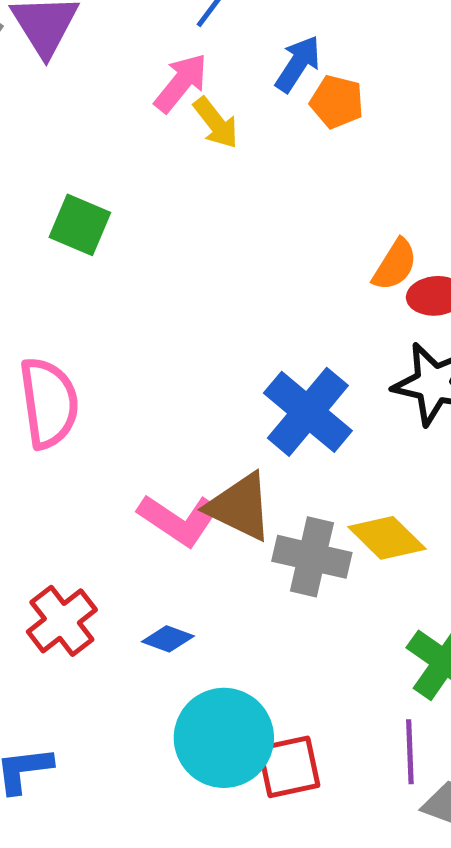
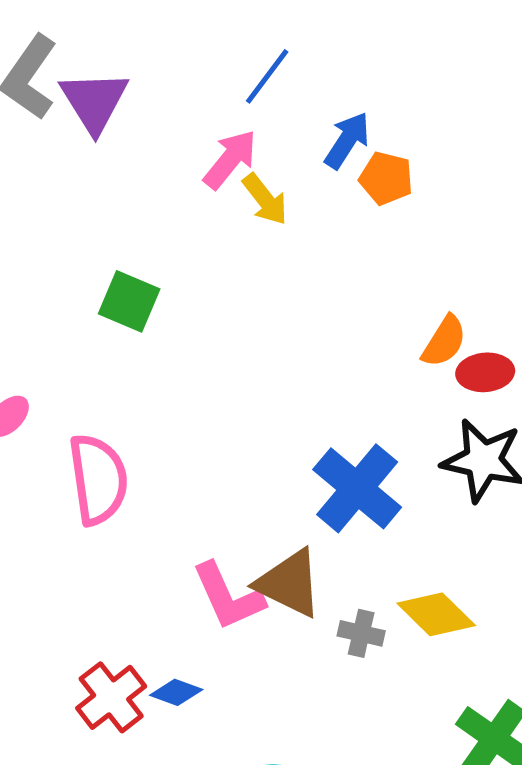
pink L-shape: (179, 520) -> (228, 596), turned 32
gray cross: (312, 557) -> (361, 633), size x0.6
blue diamond: (168, 639) -> (176, 692), moved

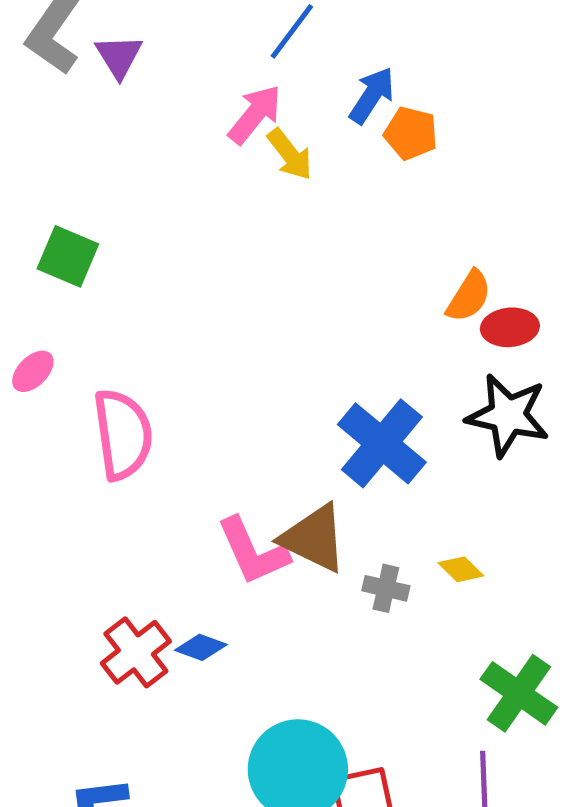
purple triangle: (94, 101) -> (119, 56), size x0.7
green square: (129, 301) -> (68, 256), moved
yellow diamond: (436, 614) -> (461, 569), size x0.6

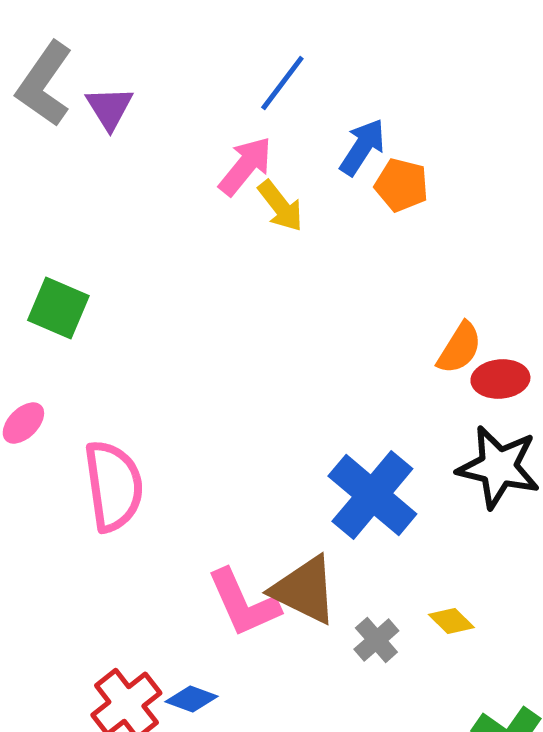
gray cross: (386, 588) -> (376, 640), turned 36

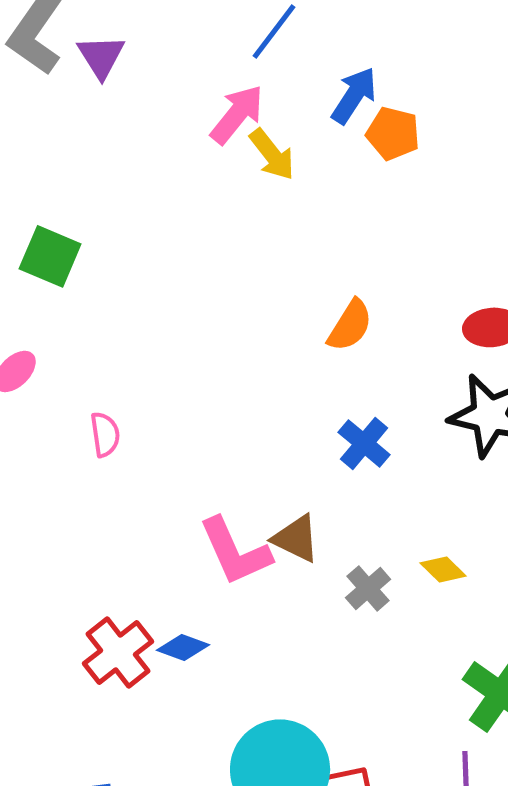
orange semicircle: (459, 348) -> (350, 325), moved
pink semicircle: (113, 486) -> (105, 434), size x0.5
blue cross: (372, 495) -> (364, 443), size x0.6
brown triangle: (304, 590) -> (296, 538), size x0.7

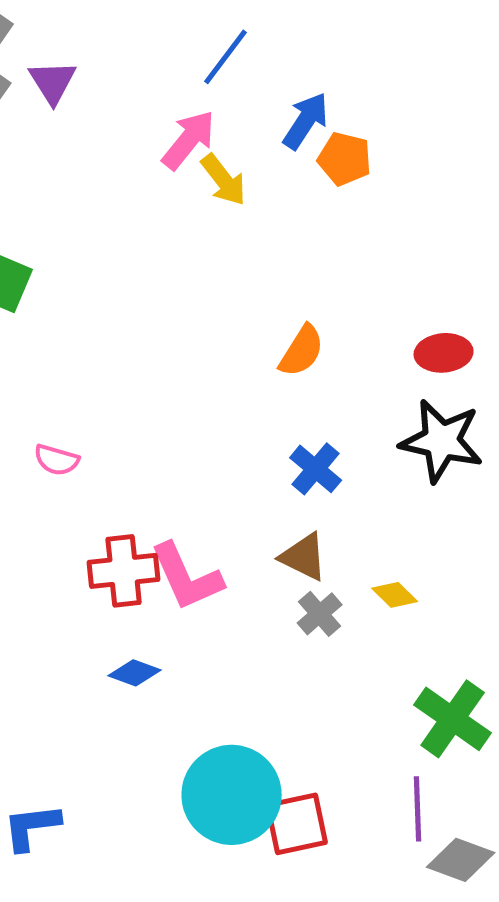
pink semicircle: (105, 434) -> (57, 460), turned 114
brown triangle: (296, 538) -> (304, 557), moved
red cross: (118, 652) -> (124, 571), moved, turned 32

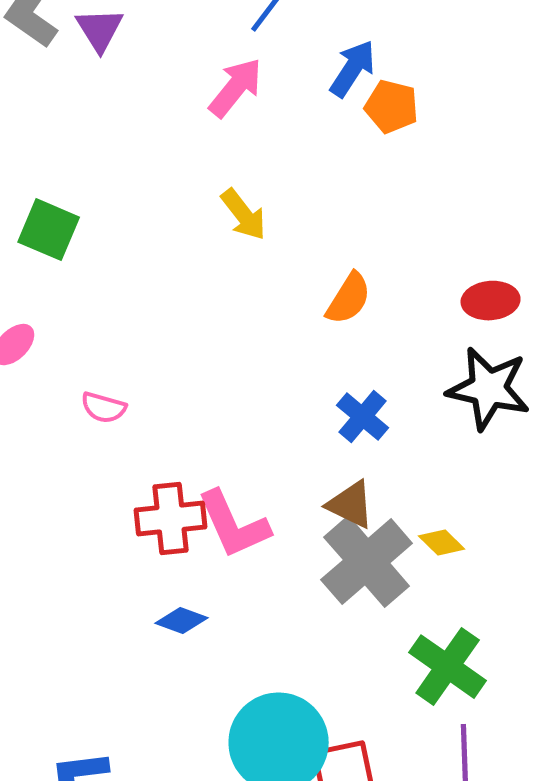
yellow arrow: (224, 180) -> (244, 215), moved
gray cross: (320, 614) -> (367, 562), size x2.0
green cross: (453, 719) -> (448, 667), moved

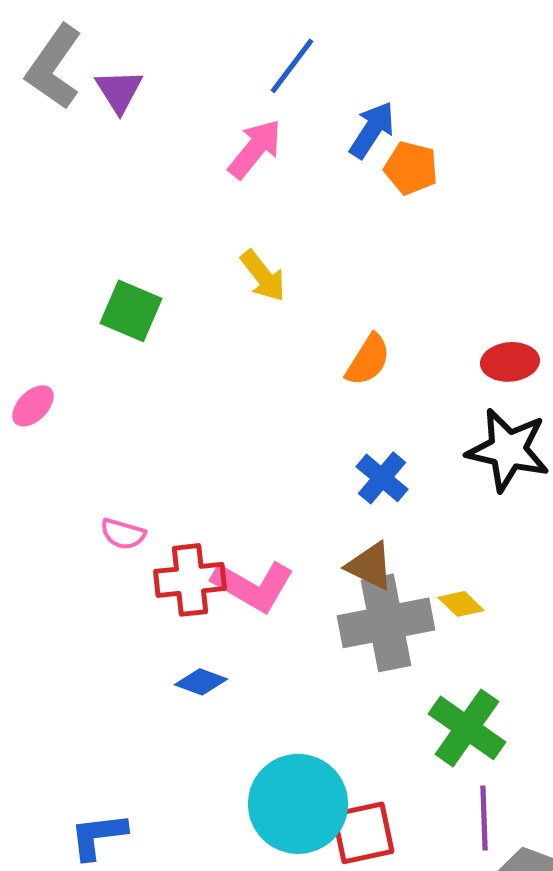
green square: (49, 230) -> (131, 311), moved
pink semicircle: (104, 408) -> (123, 534), moved
pink L-shape: (234, 525) -> (253, 586), turned -36
gray cross: (367, 562) -> (386, 623), turned 30

